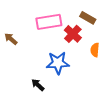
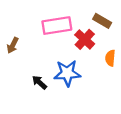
brown arrow: (11, 39) -> (13, 45), turned -104
black arrow: (38, 85) -> (39, 82), moved

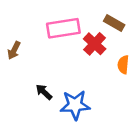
blue star: (67, 73) -> (75, 105), moved

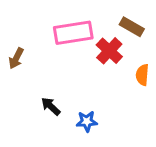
blue star: (75, 105) -> (87, 121), size x0.6

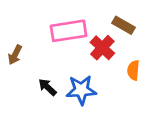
black arrow: (51, 106) -> (47, 87), moved
blue star: (87, 121) -> (81, 90), moved, size x1.5

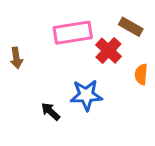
brown arrow: (15, 55) -> (16, 58), turned -36
black arrow: (47, 87) -> (51, 111), moved

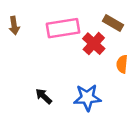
brown arrow: (16, 58) -> (14, 26), moved
blue star: (86, 95) -> (87, 98), moved

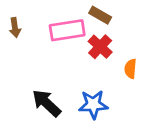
brown rectangle: (113, 23) -> (100, 15), moved
black arrow: (44, 96) -> (47, 103), size x1.6

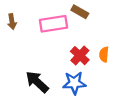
red cross: (100, 47) -> (80, 56), moved

